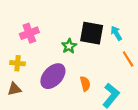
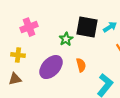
cyan arrow: (116, 33) -> (110, 27), turned 88
orange semicircle: (85, 84) -> (81, 65), moved

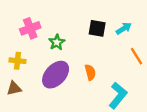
black square: (87, 27) -> (97, 28), size x0.7
green star: (66, 39) -> (57, 42), moved

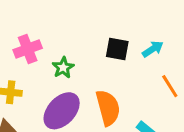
orange semicircle: (90, 72) -> (108, 108), size x1.6

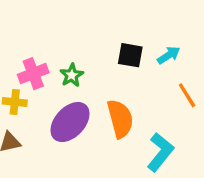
pink cross: (28, 49) -> (33, 74), moved

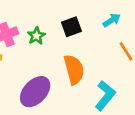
black square: (130, 55) -> (71, 27), moved, turned -30
purple ellipse: (70, 122) -> (35, 92), moved

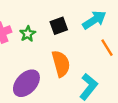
cyan arrow: (112, 20) -> (94, 20), size x1.5

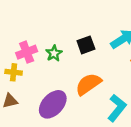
orange semicircle: (61, 64) -> (88, 84), turned -110

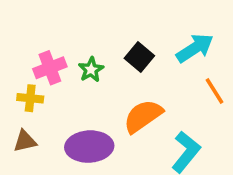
black square: (86, 45) -> (139, 57), turned -30
purple ellipse: (53, 104) -> (89, 147), turned 44

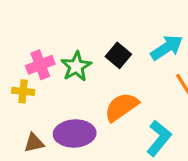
green star: (91, 70) -> (76, 66), size x1.4
brown triangle: (25, 141) -> (34, 143), moved

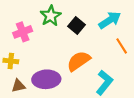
green star: (76, 66) -> (51, 16), moved
yellow cross: (23, 91) -> (11, 61), moved

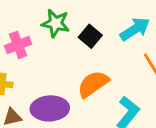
green star: (51, 16) -> (56, 23), turned -30

